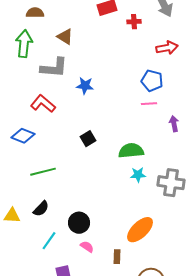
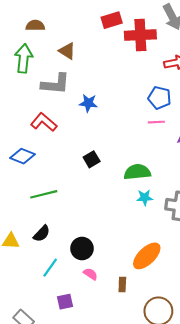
red cross: (134, 22) -> (140, 35), size x2.0

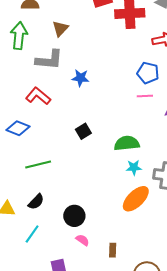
brown triangle: (67, 51) -> (60, 29), turned 42
orange ellipse: (147, 256) -> (136, 199), moved
cyan line: (50, 268) -> (32, 234), moved

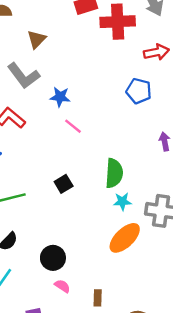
gray L-shape: (49, 60) -> (24, 76), turned 48
pink line: (145, 96) -> (73, 126), moved, turned 42
black square: (83, 131) -> (64, 184), moved
green semicircle: (127, 143) -> (114, 173), turned 100

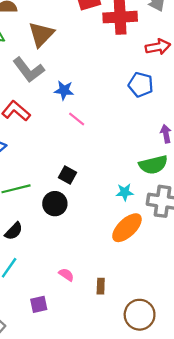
brown triangle: (37, 39) -> (41, 34), size x1.4
green semicircle: (114, 173) -> (153, 165), moved, turned 72
black square: (64, 184) -> (67, 175), turned -30
black circle: (53, 258) -> (55, 204), moved

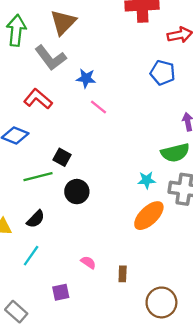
black square: (67, 175) -> (62, 157), moved

